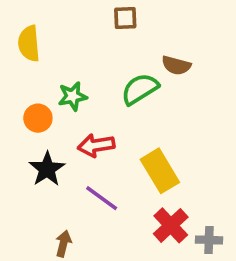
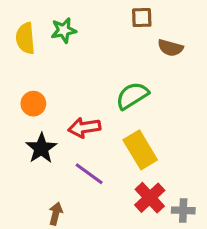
brown square: (125, 18) -> (142, 18), moved
brown semicircle: (176, 65) -> (170, 48), moved
green semicircle: (140, 89) -> (132, 96), moved
green star: (73, 96) -> (64, 30), moved

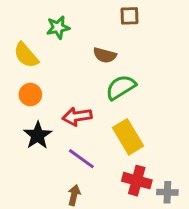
yellow semicircle: (25, 38) -> (26, 55), moved, turned -36
brown semicircle: (170, 48) -> (105, 55), moved
red cross: (150, 198) -> (137, 181), turned -32
brown arrow: (56, 214) -> (74, 195), moved

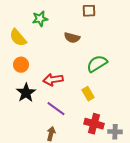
green semicircle: (121, 87) -> (97, 64), moved
yellow rectangle: (128, 137) -> (88, 94), size x0.6

